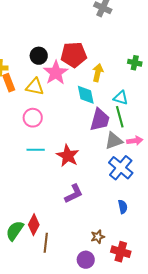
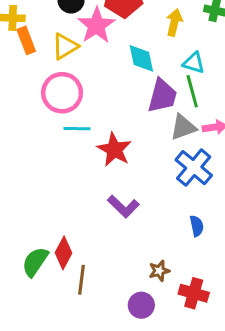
yellow arrow: (98, 73) -> (174, 22), moved
yellow triangle: (35, 87) -> (65, 46), turned -42
pink circle: (33, 118) -> (62, 93), size x1.4
cyan line: (36, 150) -> (77, 129), moved
purple L-shape: (74, 194) -> (123, 206), turned 70

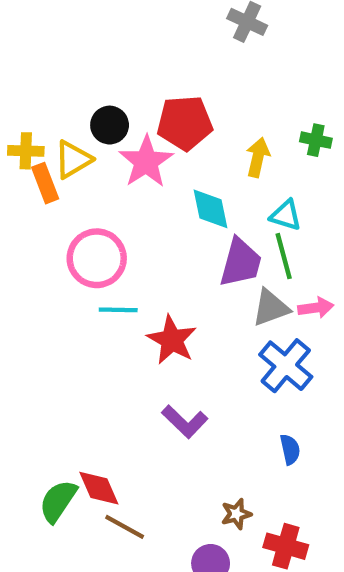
yellow triangle: (65, 46) -> (73, 159), moved
red diamond: (64, 253) -> (99, 488), turned -52
brown line: (81, 280) -> (125, 527), turned -68

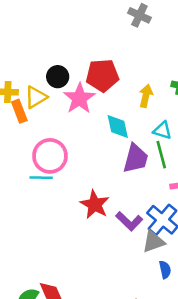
gray triangle: (271, 308) -> (154, 242), moved
cyan line: (118, 310) -> (41, 178), moved
purple L-shape: (185, 422) -> (129, 221), moved

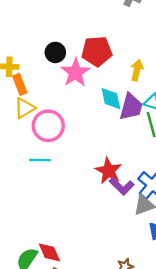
yellow triangle: (36, 97) -> (25, 108), moved
purple trapezoid: (136, 158) -> (131, 107), moved
cyan line: (41, 178) -> (40, 160), moved
red star: (95, 204) -> (109, 171), moved

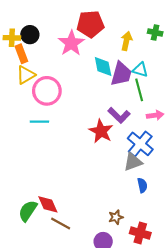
black circle: (55, 52) -> (30, 35), moved
purple L-shape: (122, 186) -> (119, 115), moved

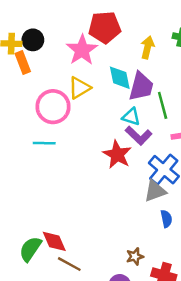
cyan triangle: (140, 70) -> (131, 117), moved
yellow triangle: (26, 75) -> (79, 88), moved

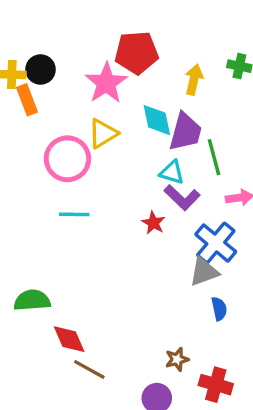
cyan line: (44, 143) -> (74, 214), moved
red star: (117, 154) -> (153, 223), size x0.6
green semicircle: (30, 249) -> (32, 300), moved, turned 52

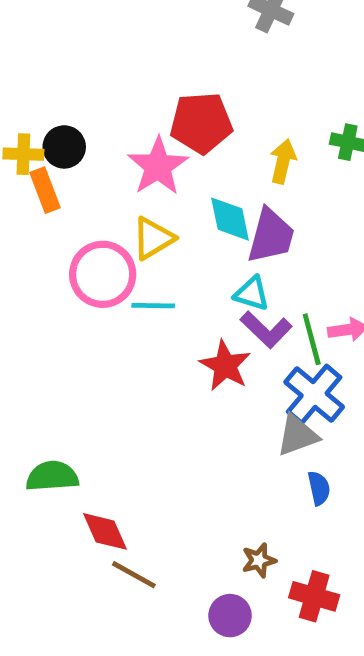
green line: (214, 157) -> (312, 339), moved
cyan line: (74, 214) -> (153, 306), moved
red star: (153, 223) -> (225, 366), size x1.5

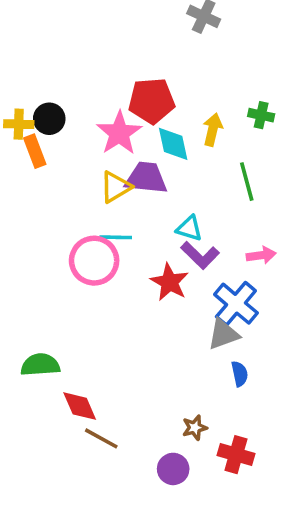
cyan diamond: (230, 219) -> (173, 144), moved
purple trapezoid: (271, 236) -> (146, 178), moved, turned -99
pink circle: (103, 274) -> (94, 261), moved
green line: (312, 339) -> (247, 182), moved

